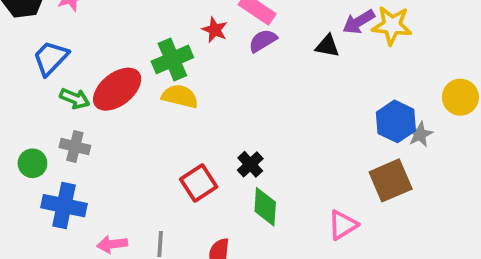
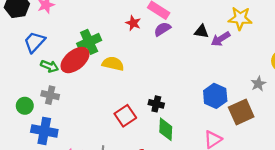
purple arrow: (359, 22) -> (221, 39), moved
green cross: (172, 59) -> (89, 42), moved
blue hexagon: (396, 121) -> (215, 96), moved
black cross: (250, 164) -> (156, 104), turned -32

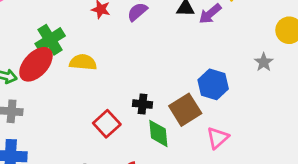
brown square: (241, 112) -> (185, 110), moved

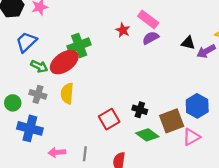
yellow semicircle: (83, 62) -> (67, 93), moved, turned -102
green diamond: (158, 133) -> (147, 135), turned -60
pink triangle: (218, 138) -> (191, 137), moved

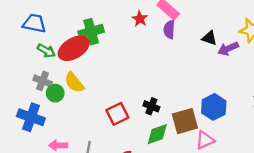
purple semicircle: (151, 38) -> (169, 30), turned -63
blue trapezoid: (26, 42) -> (34, 23), turned 50
yellow semicircle: (67, 93) -> (74, 83), turned -48
green circle: (13, 103) -> (55, 93), moved
green diamond: (147, 135) -> (157, 134), turned -60

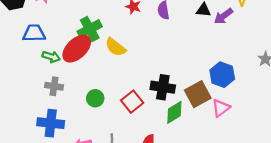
yellow semicircle: (74, 83) -> (115, 47), moved
green circle: (55, 93) -> (95, 98), moved
black cross: (151, 106) -> (163, 87), size x1.5

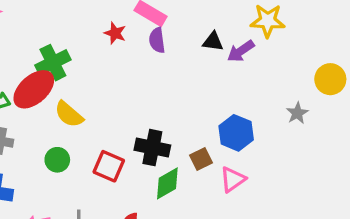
yellow semicircle: (115, 47) -> (69, 114), moved
brown square: (198, 94) -> (201, 159), size x0.6
red square: (132, 102) -> (109, 166), turned -30

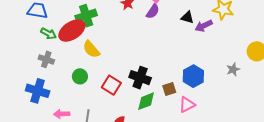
purple semicircle: (157, 40) -> (153, 11), turned -147

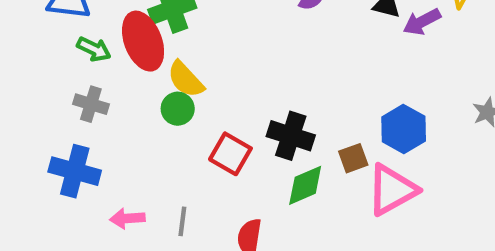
red ellipse: (72, 31) -> (143, 41), turned -76
green circle: (80, 76) -> (178, 109), moved
pink triangle: (187, 105) -> (392, 190), size x1.5

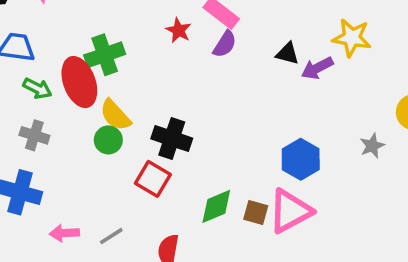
black cross: (291, 136) -> (172, 139), moved
brown square: (353, 158) -> (256, 213), moved, turned 35
gray line: (182, 221) -> (111, 236), turned 50

